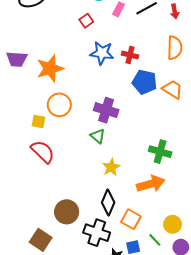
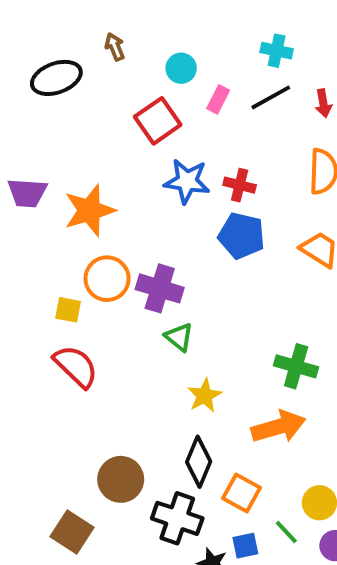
red square: (86, 21) -> (158, 121), size x1.6
blue pentagon: (144, 82) -> (241, 236), moved
purple cross: (106, 110) -> (160, 288), moved

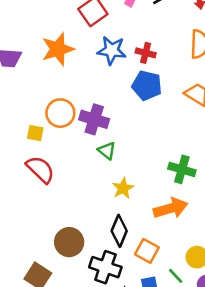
orange star: (90, 210) -> (58, 49), moved

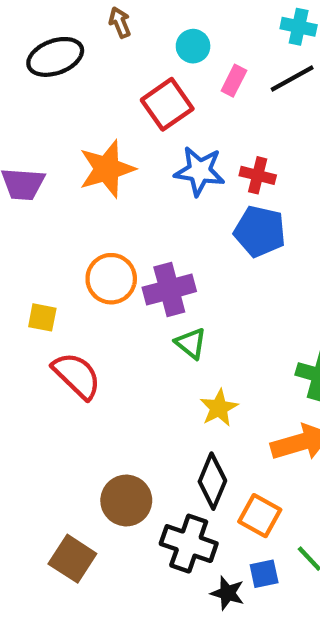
purple cross: (94, 119) -> (169, 289), turned -32
yellow square: (35, 133) -> (42, 317), moved

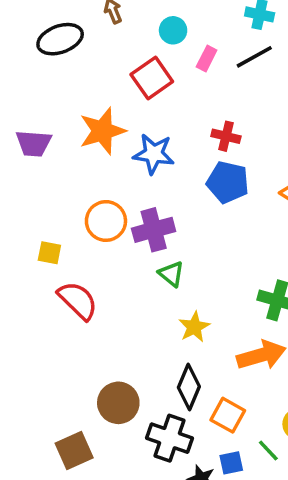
blue star: (199, 171) -> (154, 154), moved
brown square: (72, 559) -> (74, 451), turned 33

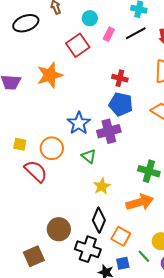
blue star: (154, 154) -> (79, 123), moved, turned 30
orange circle: (106, 221) -> (52, 148), moved
purple cross: (154, 230) -> (109, 131), moved

